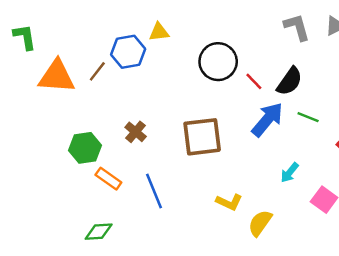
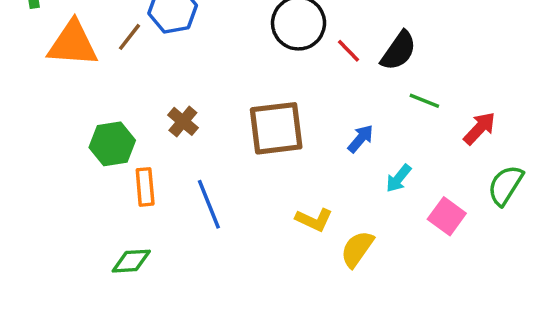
blue arrow: (267, 120) -> (361, 139), moved, size x0.6
orange rectangle: (108, 179) -> (145, 187), turned 50

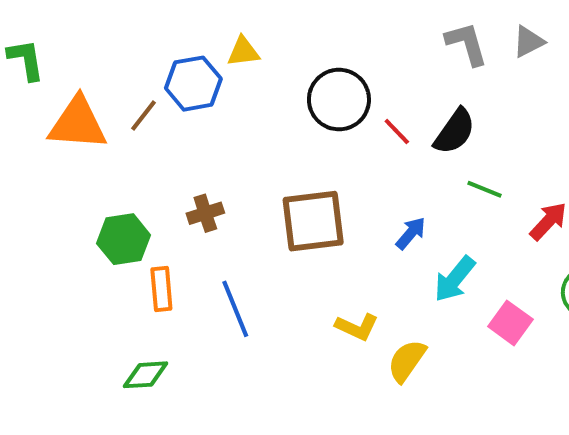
brown cross: (183, 121) -> (205, 213), turned 32
cyan arrow: (399, 178) -> (455, 279), size x1.4

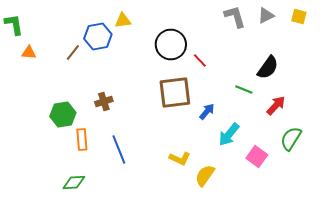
orange triangle: (78, 123) -> (29, 52), moved, size x0.5
black semicircle: (455, 131) -> (268, 68), moved
brown square: (313, 221) -> (175, 92), moved

